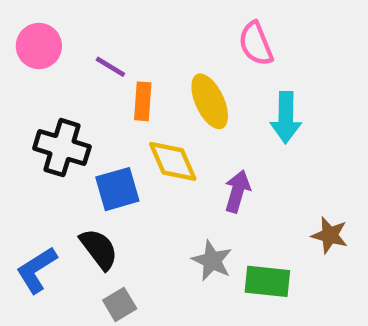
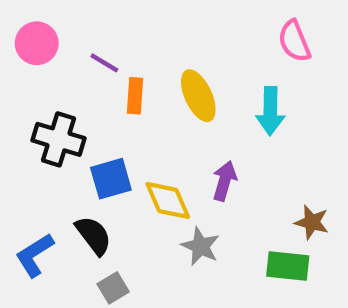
pink semicircle: (256, 44) -> (294, 41), moved
yellow diamond: (173, 161) -> (168, 200), moved
green rectangle: (267, 281) -> (288, 266), moved

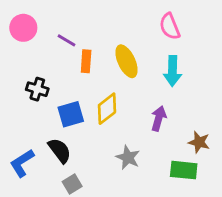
pink semicircle: (294, 41) -> (170, 26), moved
black cross: (59, 139) -> (37, 89), size x0.7
purple arrow: (224, 181) -> (159, 118), moved
yellow diamond: (168, 200) -> (107, 109), moved, turned 76

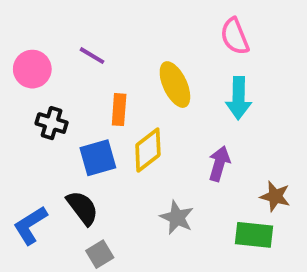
pink circle: (23, 28) -> (32, 69), moved
orange rectangle: (86, 61) -> (119, 110), moved

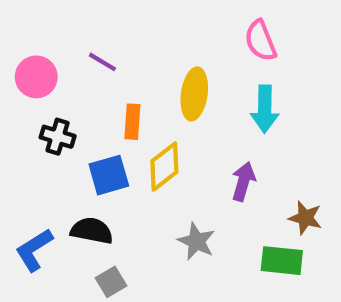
yellow ellipse: (175, 85) -> (194, 94), turned 33
black semicircle: (82, 208) -> (92, 231), turned -42

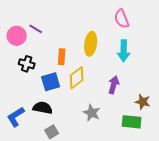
purple line: (102, 62) -> (36, 29), moved

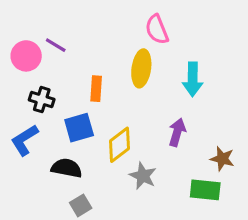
pink semicircle: (122, 19) -> (157, 29), moved
yellow diamond: (77, 78) -> (120, 145), moved
blue L-shape: (16, 117) -> (25, 140), moved

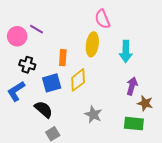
purple arrow: (177, 132) -> (132, 86), moved
yellow diamond: (120, 145) -> (78, 80), moved
black semicircle: (67, 168) -> (44, 109), turned 30

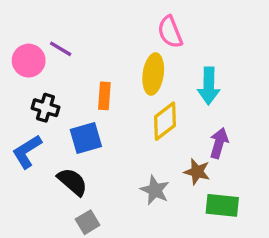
yellow diamond: (78, 80) -> (165, 121), moved
brown star: (145, 103) -> (197, 172), moved

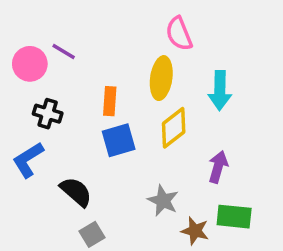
blue square: (86, 138) -> (119, 140), moved
purple arrow: (219, 143) -> (218, 167), moved
brown star: (197, 172) -> (195, 231), moved

